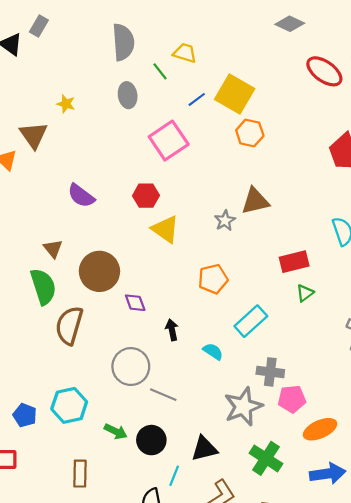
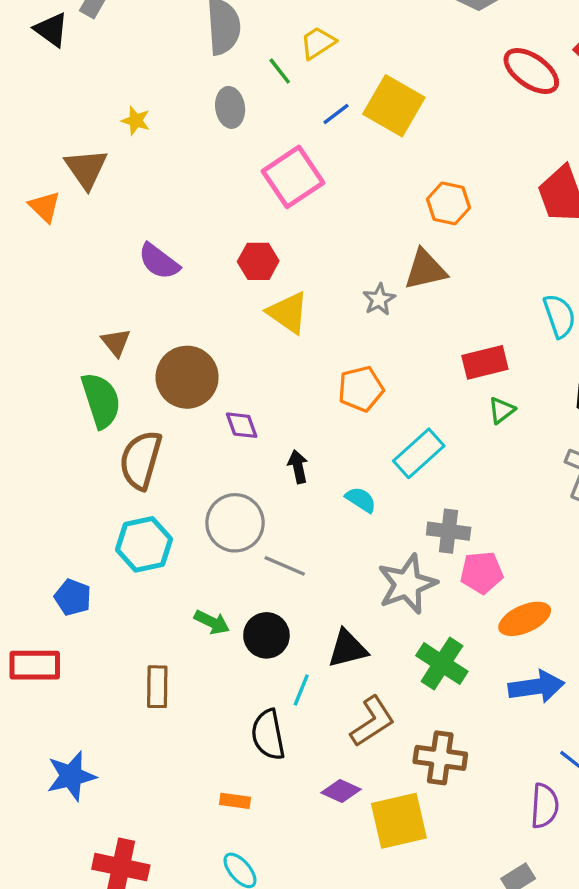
yellow trapezoid: (185, 53) -> (318, 43), turned -50
orange hexagon: (250, 133) -> (449, 203), moved
cyan hexagon: (69, 405) -> (144, 544), moved

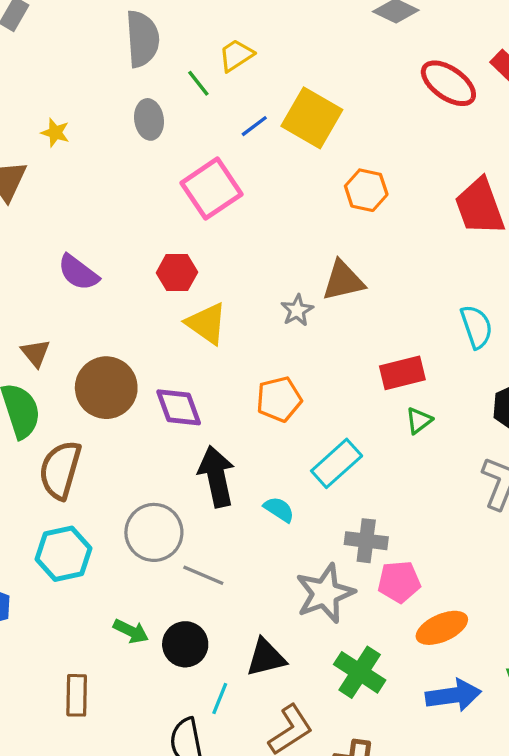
orange hexagon: (449, 203) -> (366, 190), moved
purple diamond: (242, 425) -> (179, 407), moved, size x1.4
black arrow: (298, 467) -> (216, 476), size x1.8

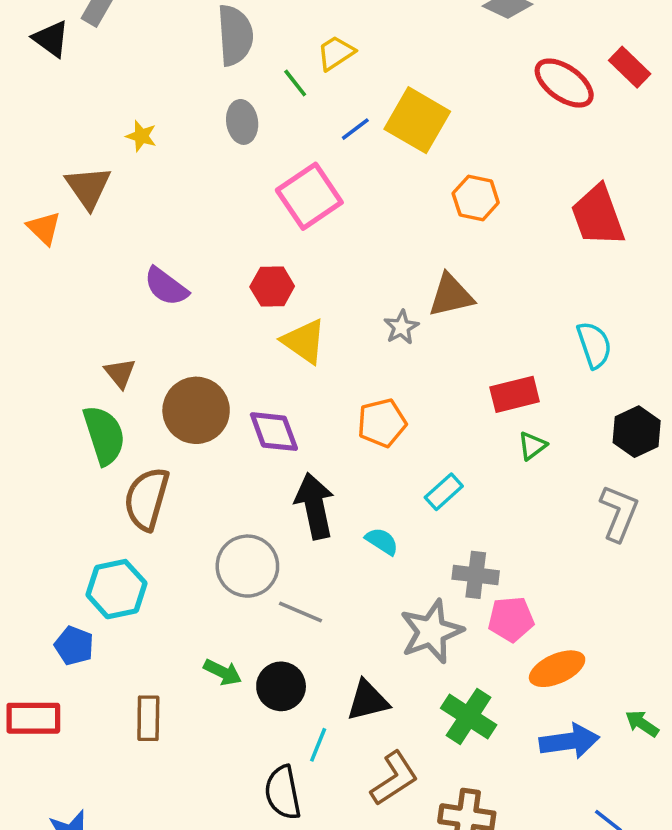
cyan rectangle: (337, 463) -> (444, 492), size x0.7
cyan hexagon: (63, 554) -> (116, 589), moved
brown rectangle: (77, 695) -> (148, 718), moved

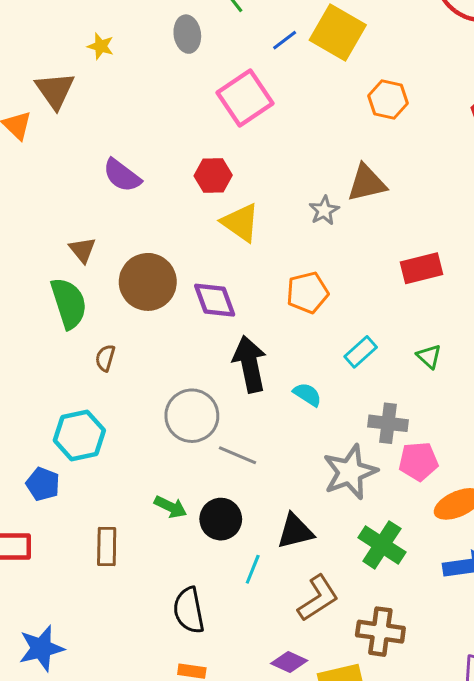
green triangle: (532, 446) -> (429, 356), moved, turned -40
brown semicircle: (147, 499) -> (105, 358), size x0.5
black semicircle: (283, 793) -> (189, 610), moved

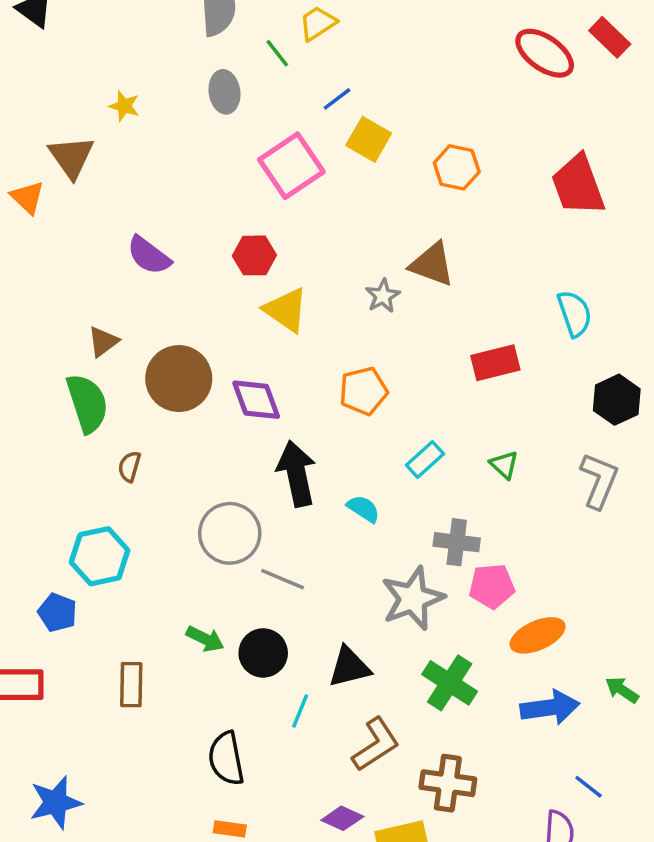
yellow square: (338, 33) -> (369, 139), moved, size x0.7
brown triangle: (367, 183) -> (432, 264), turned 33
brown triangle: (82, 250) -> (103, 342), turned 32

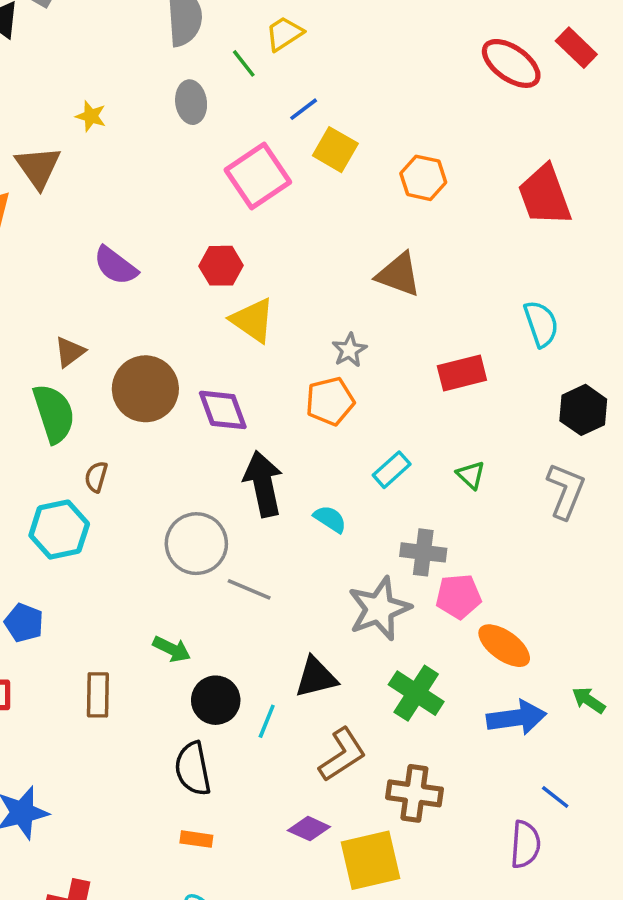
gray star: (383, 296) -> (349, 350), moved
cyan hexagon: (100, 556) -> (59, 530), moved
orange ellipse: (538, 635) -> (504, 646), turned 60
black circle: (263, 653) -> (216, 700), moved

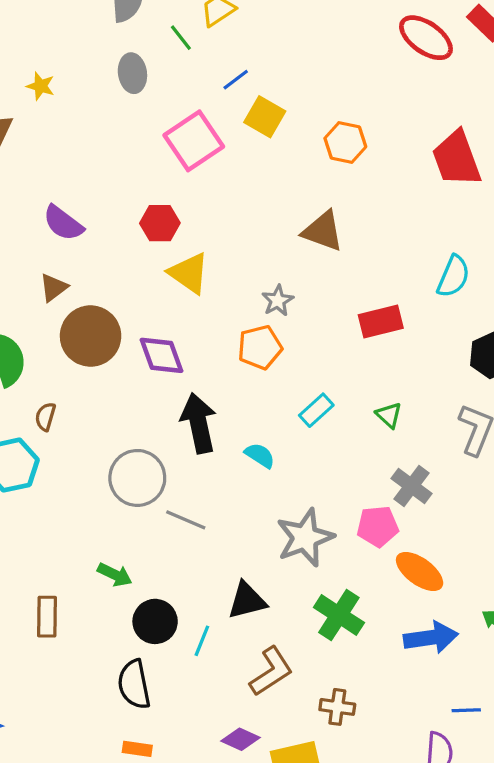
cyan semicircle: (541, 324) -> (453, 276), turned 42
brown triangle: (70, 352) -> (53, 288), moved
gray cross: (423, 552) -> (411, 486), moved, turned 30
brown cross: (414, 793) -> (337, 707), size x0.7
blue line: (555, 797) -> (466, 710), turned -40

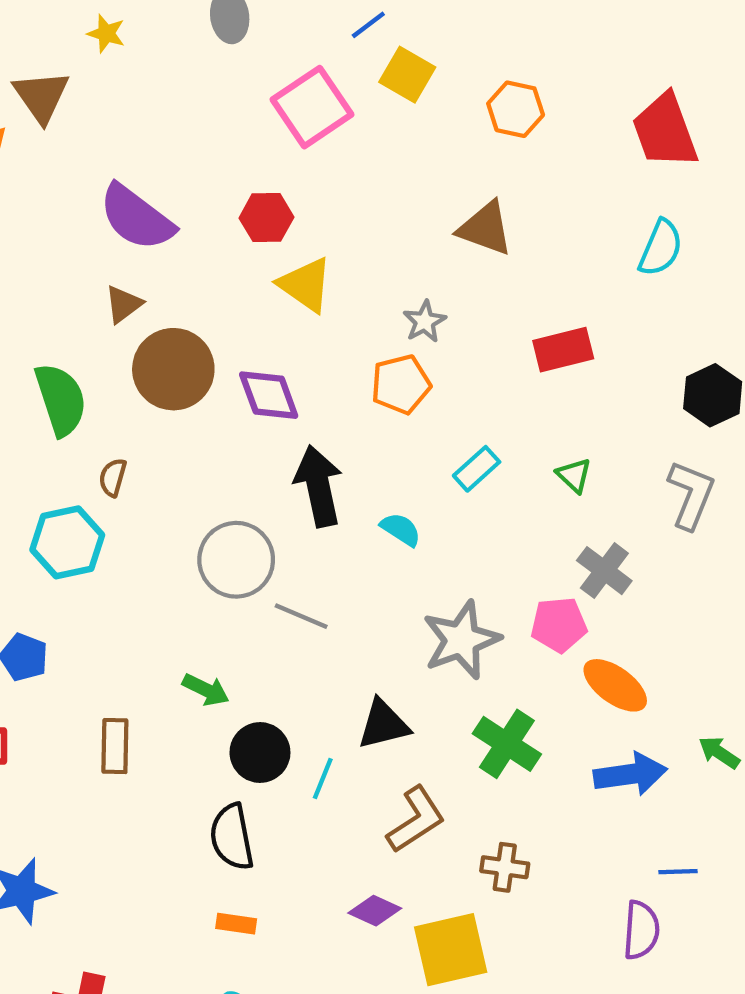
purple semicircle: (63, 223) -> (137, 218), size x1.4
cyan semicircle: (453, 276) -> (661, 248), moved

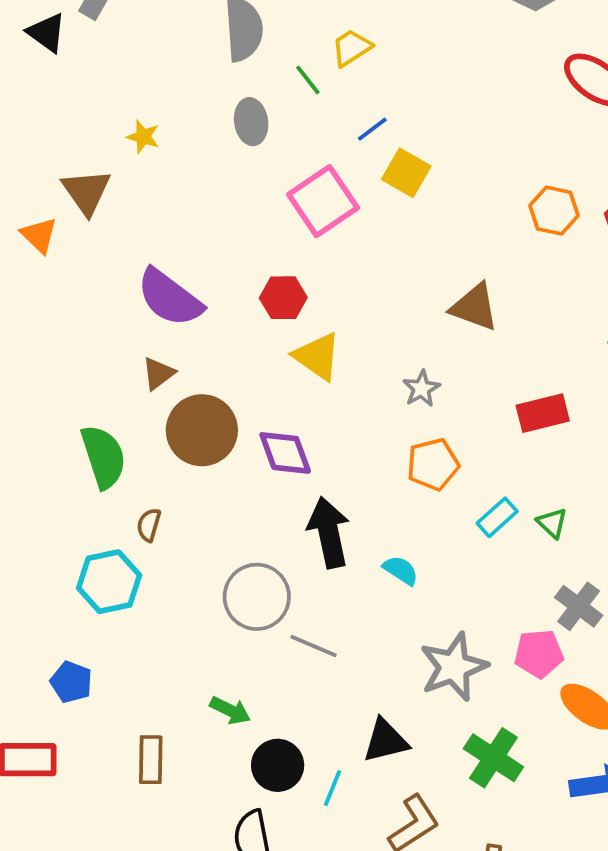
orange hexagon: (516, 109) -> (554, 211), moved
orange pentagon: (401, 384) -> (433, 464), moved
cyan rectangle: (477, 469) -> (497, 517), moved

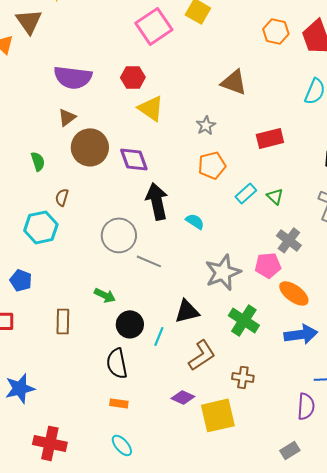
purple semicircle: (170, 298) -> (73, 77), turned -30
green semicircle: (103, 457) -> (38, 161), size x0.6

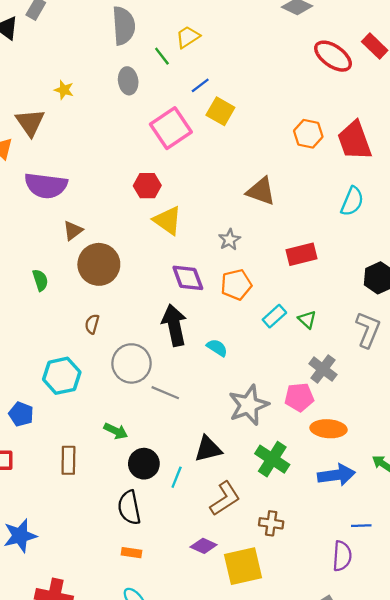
purple semicircle: (73, 77) -> (46, 186), moved
purple diamond: (134, 159) -> (188, 278), moved
brown semicircle: (62, 197) -> (92, 324), moved
cyan hexagon: (41, 227) -> (62, 376), moved
orange ellipse: (294, 293) -> (329, 429), turned -32

